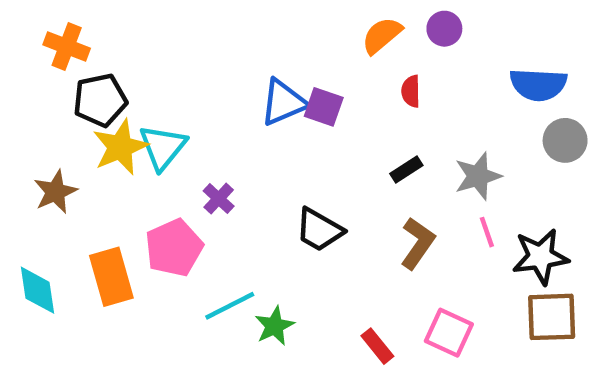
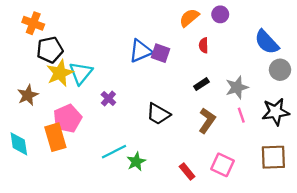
blue semicircle: (538, 85) -> (267, 42), turned 44
pink pentagon: (174, 248) -> (68, 118), moved
black star: (540, 257) -> (276, 112), moved

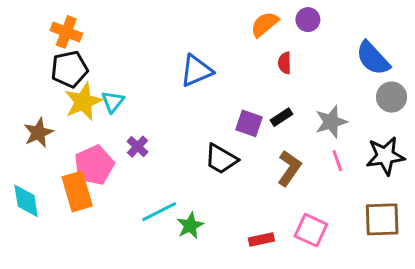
orange cross: (33, 23) -> (66, 32), moved
purple square: (160, 53) -> (249, 123), moved
cyan triangle: (81, 73) -> (113, 102), size x0.7
purple cross: (108, 98) -> (138, 147), moved
red rectangle: (187, 172) -> (261, 239), turned -63

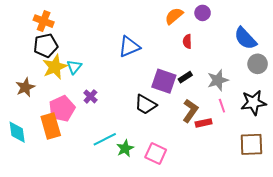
purple square: (249, 123) -> (164, 81), size x1.4
pink square: (311, 230) -> (156, 154), moved
red rectangle: (261, 239) -> (204, 123), moved

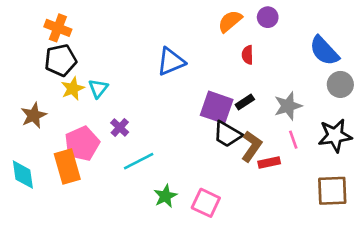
yellow star: (55, 67) -> (73, 88), size x0.7
black trapezoid: (145, 105) -> (227, 134), moved
cyan line: (105, 139) -> (139, 161), moved

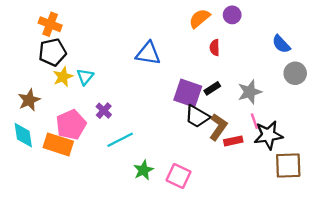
blue semicircle: (324, 51) -> (281, 44), size x0.7
blue triangle: (171, 62) -> (148, 53), turned 32
black star: (335, 136) -> (268, 135), moved
orange rectangle: (67, 167) -> (58, 144), turned -56
cyan diamond: (23, 175) -> (23, 135), moved

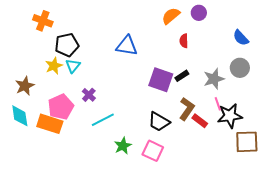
black pentagon: (52, 52) -> (67, 45), moved
gray circle: (295, 73) -> (240, 68), moved
black trapezoid: (197, 116) -> (159, 122), moved
red rectangle: (233, 141) -> (200, 121), turned 49

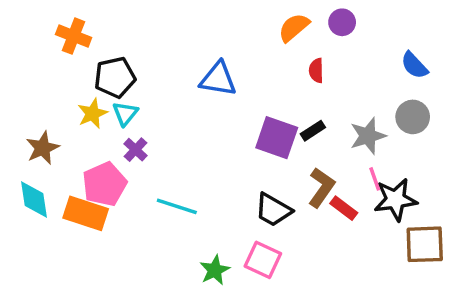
purple cross: (89, 95) -> (136, 150), moved
cyan line: (103, 120) -> (177, 206), turned 45
green star: (123, 146) -> (215, 270), moved

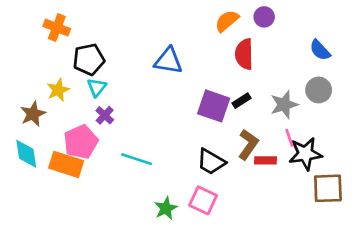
red semicircle: (316, 70) -> (244, 54), size x1.6
yellow star: (92, 114) -> (58, 90), moved
red rectangle: (344, 208) -> (265, 160), turned -36

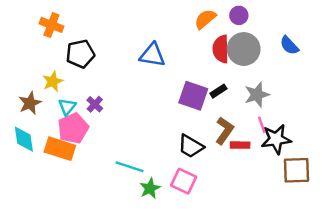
cyan triangle: (97, 87) -> (67, 107), moved
gray circle: (319, 90) -> (244, 49), moved, size x1.4
cyan line: (137, 159) -> (130, 167), moved

